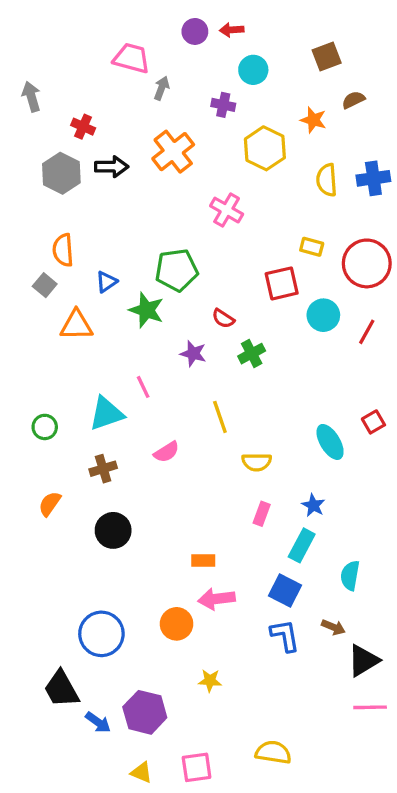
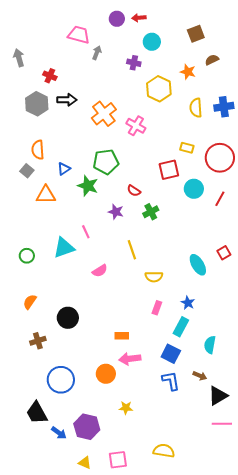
orange cross: (173, 152) -> (104, 114), moved
brown cross: (103, 469) -> (38, 341), moved

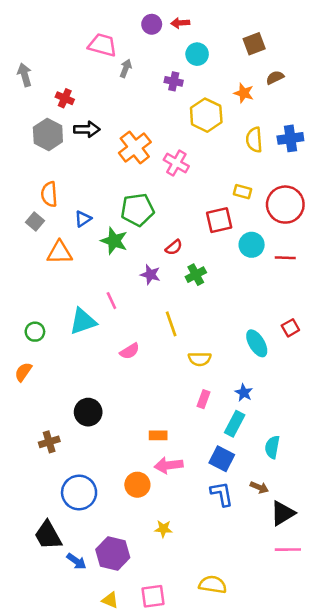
red semicircle: (134, 191) -> (174, 247), turned -72
red line: (220, 199) -> (285, 258), turned 63
orange semicircle: (30, 302) -> (23, 372), moved

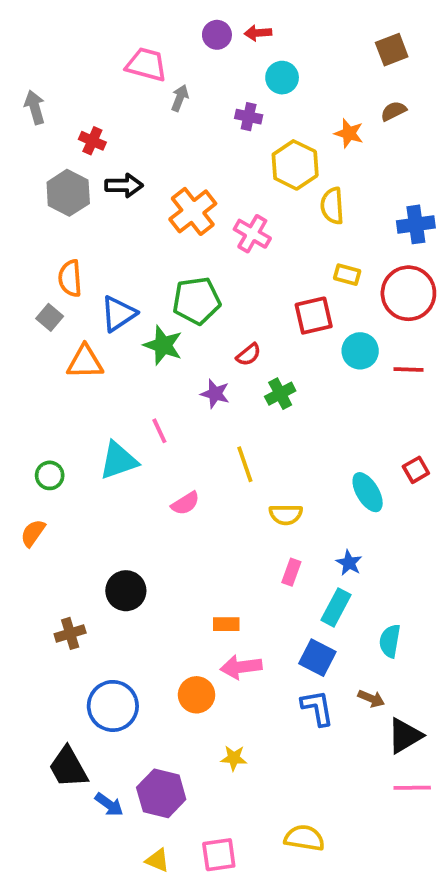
brown square: (254, 44) -> (392, 50), moved
blue cross: (290, 138) -> (416, 224), moved
yellow semicircle: (254, 140) -> (332, 206), moved
blue triangle: (83, 219) -> (118, 314), size x1.5

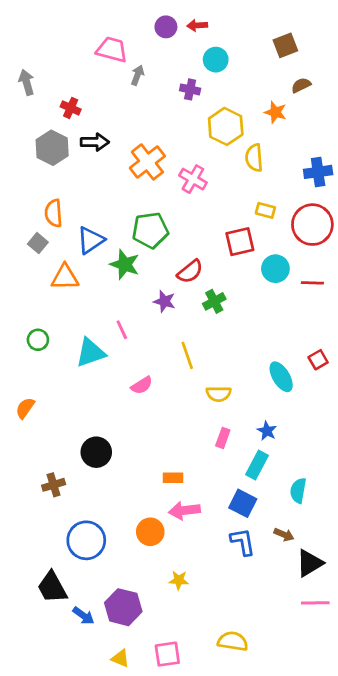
brown square: (392, 50) -> (285, 45), moved
orange star: (349, 133) -> (275, 112), moved
red semicircle: (249, 355) -> (190, 272), size x1.4
green circle: (50, 475) -> (38, 340), moved

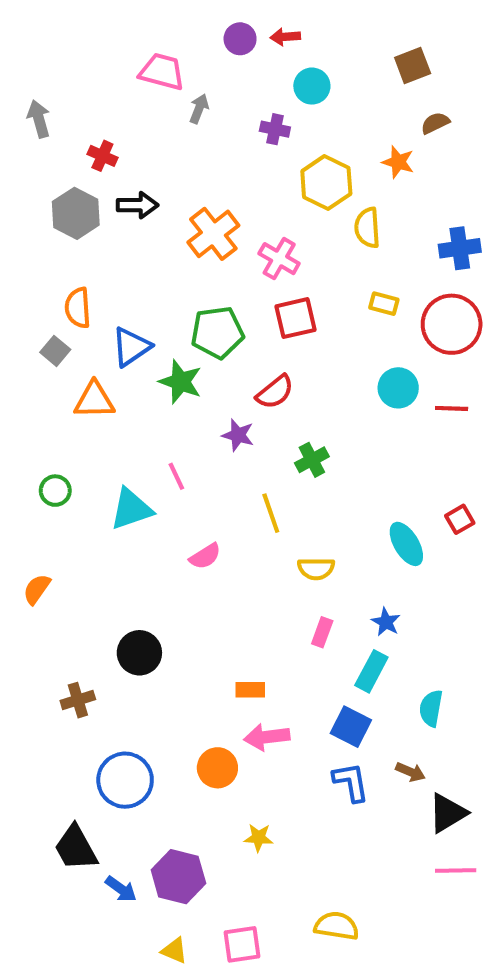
red square: (240, 242) -> (295, 318), moved
green cross: (214, 301) -> (312, 460), moved

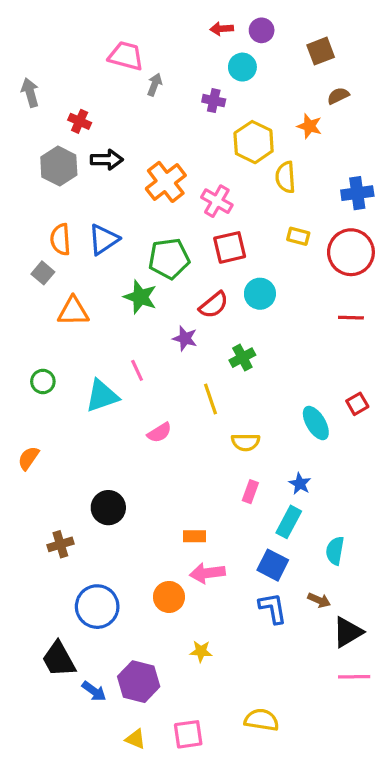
purple circle: (240, 39) -> (262, 30), moved
blue triangle: (131, 347) -> (104, 239), moved
cyan circle: (398, 388) -> (260, 294), moved

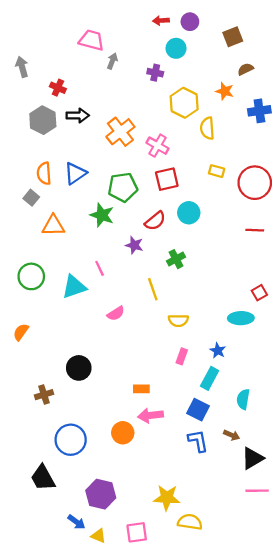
blue cross: (357, 193) -> (259, 111), moved
green circle: (43, 381) -> (31, 276), size x1.5
cyan ellipse: (316, 423) -> (241, 318), moved, turned -60
yellow star: (201, 651) -> (167, 498), moved, size x1.6
blue arrow: (94, 691) -> (76, 522), moved

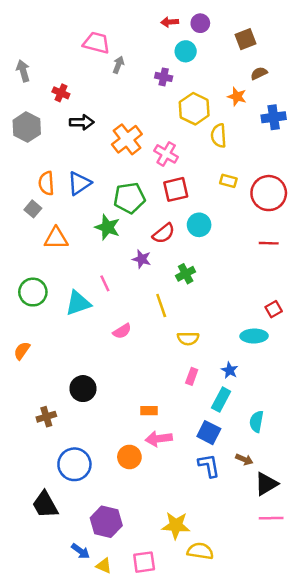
gray hexagon: (43, 120) -> (27, 127), moved

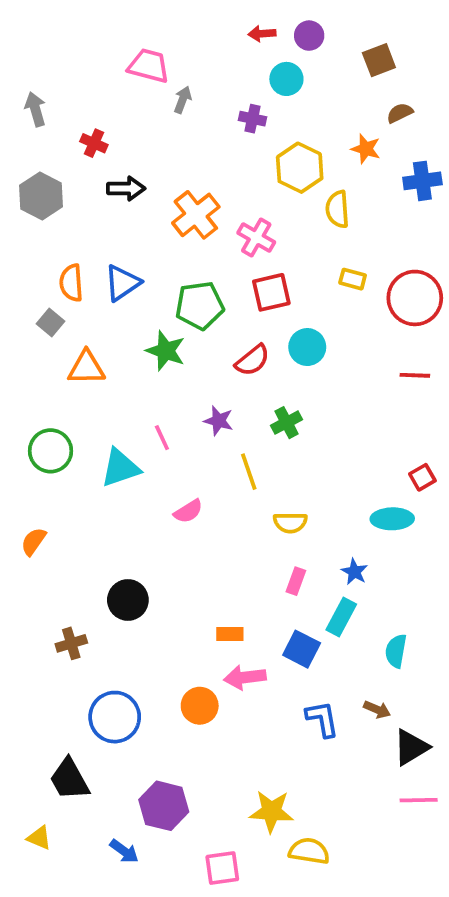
purple star: (142, 259) -> (219, 421), moved
blue square: (209, 433) -> (302, 649), moved
yellow triangle: (104, 566) -> (39, 838), moved

